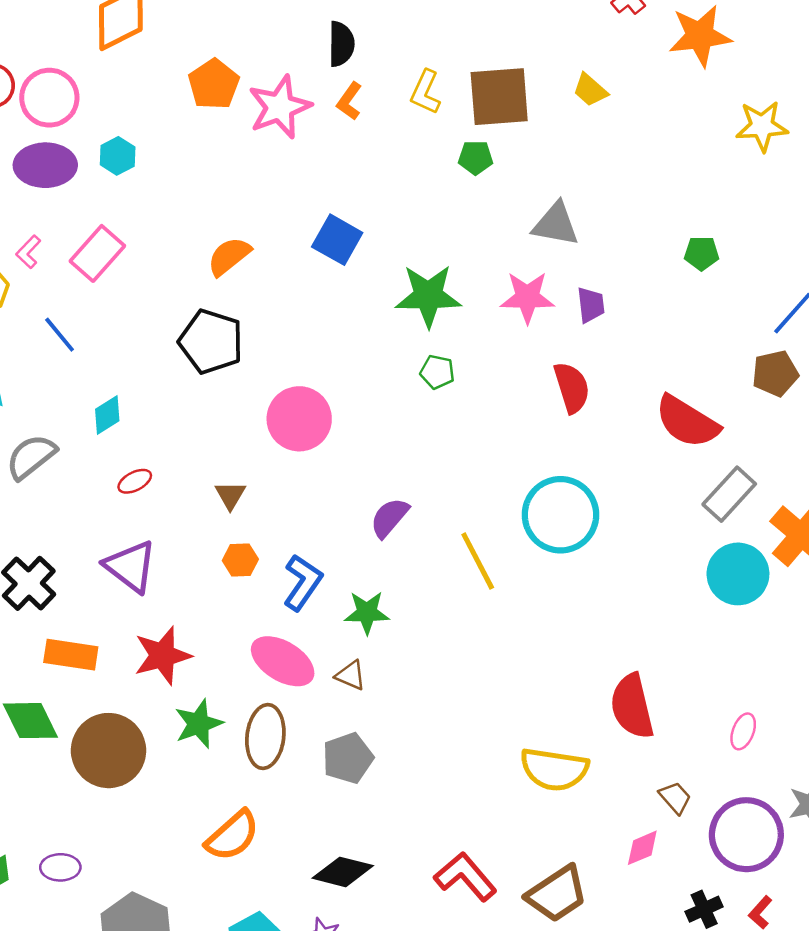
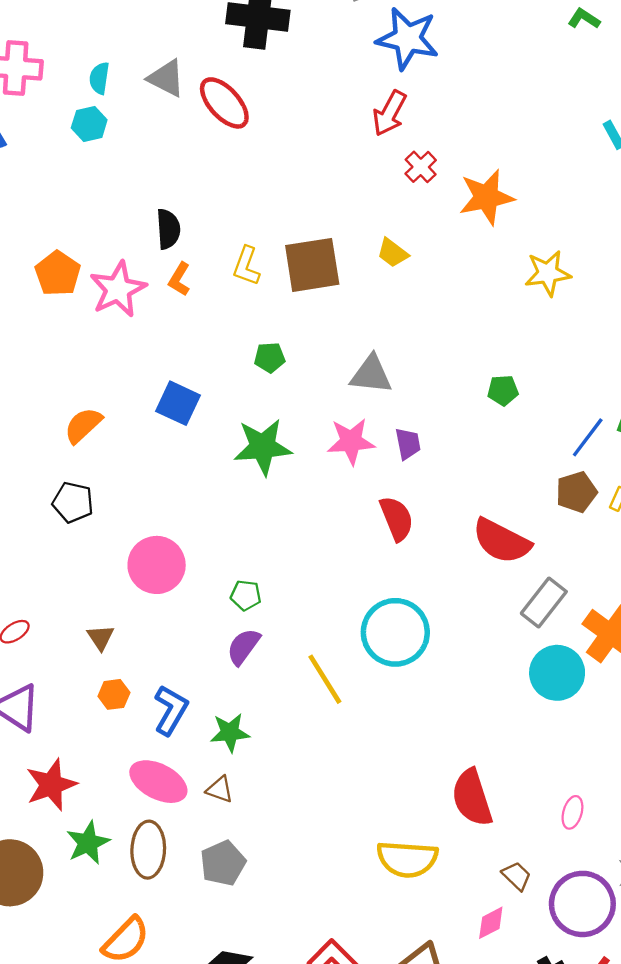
green pentagon: (476, 158) -> (270, 358), moved
black pentagon: (211, 342) -> (73, 502), size x0.7
green pentagon: (437, 372) -> (246, 595), moved

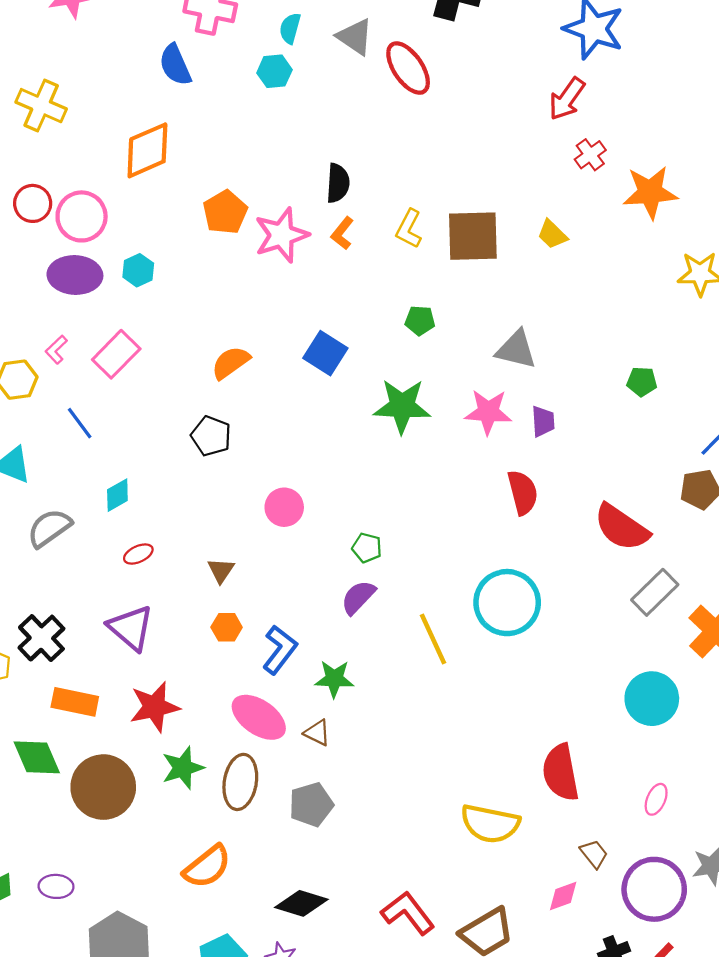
pink circle: (157, 565) -> (284, 507), size x0.7
cyan circle: (557, 673) -> (652, 699), moved

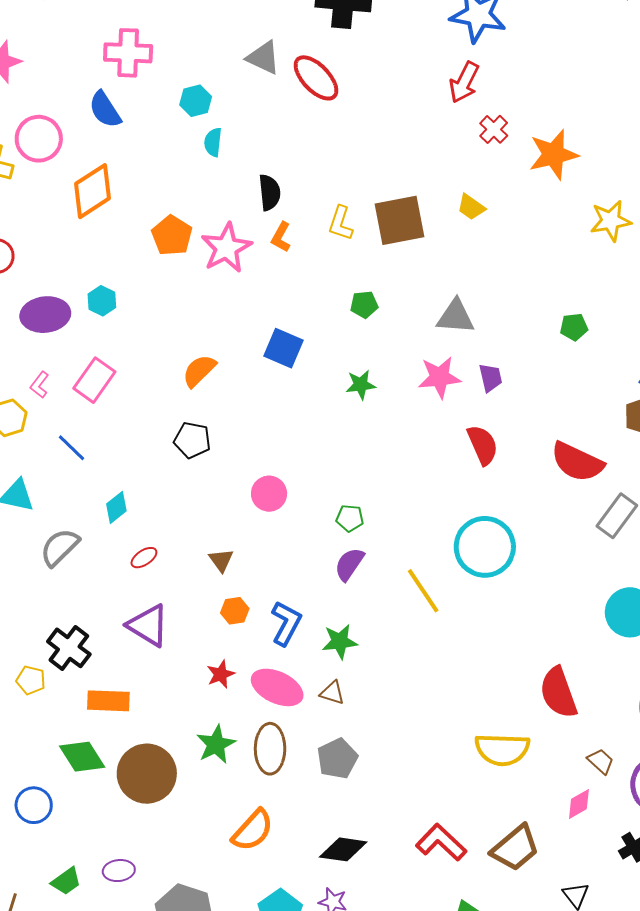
cyan semicircle: (290, 28) -> (213, 142), moved
pink circle: (82, 216) -> (39, 139), moved
green star: (402, 406) -> (361, 385), size x0.6
red star: (154, 707) -> (221, 674), moved, size x0.6

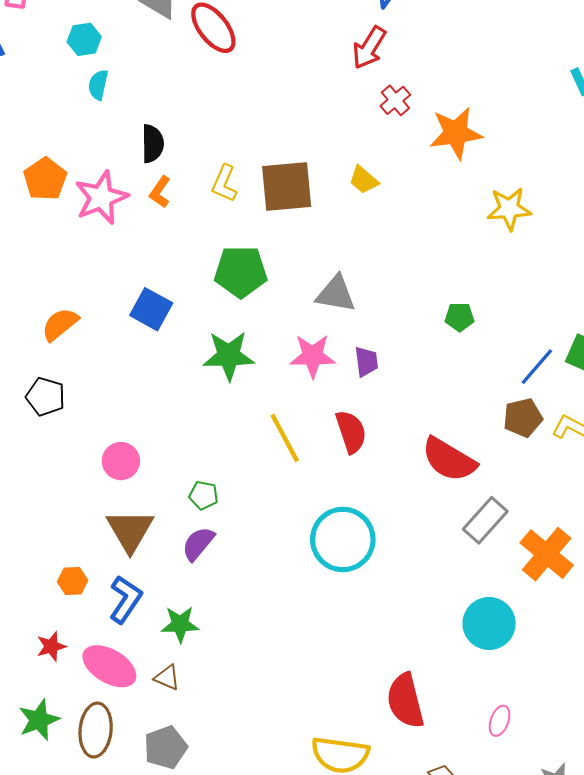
green pentagon: (364, 305) -> (241, 272), size x1.8
green star: (361, 385) -> (229, 356), size x1.6
brown triangle: (221, 560) -> (130, 531), moved, size x1.8
yellow line: (423, 591) -> (285, 438), moved

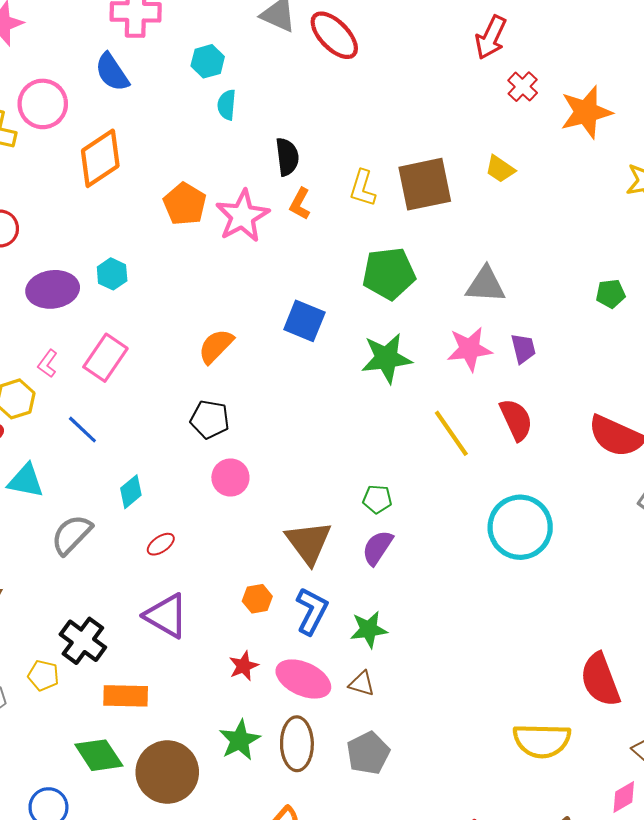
pink circle: (121, 461) -> (230, 477), moved

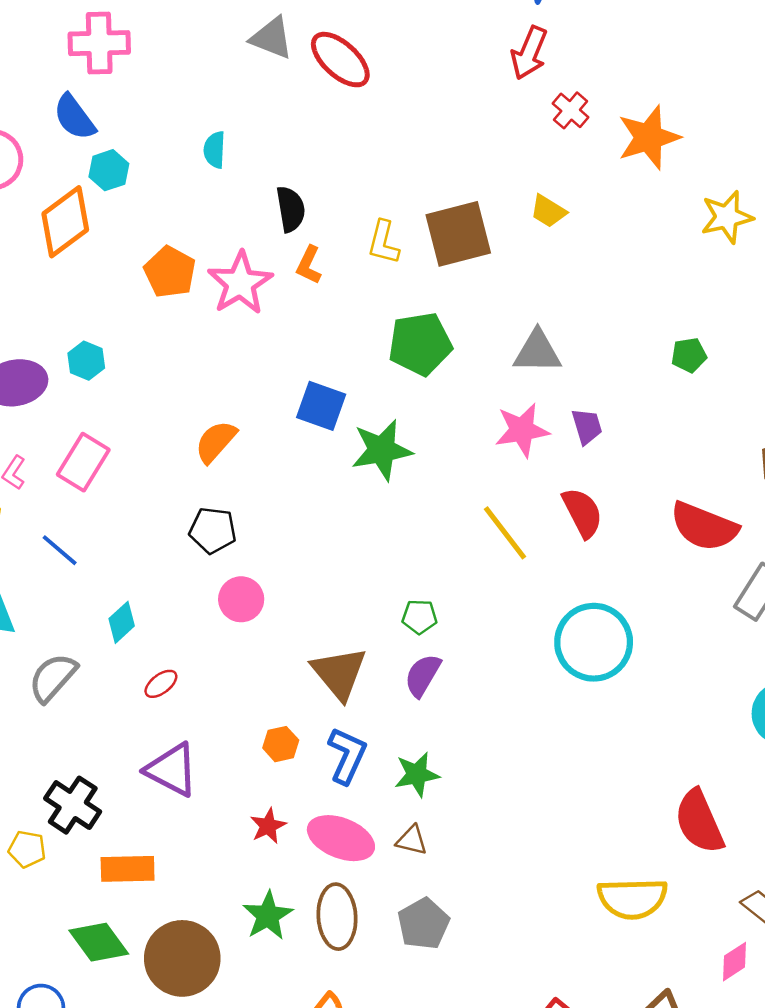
cyan hexagon: (208, 61) -> (109, 170), moved
green star: (386, 358) -> (382, 450), moved

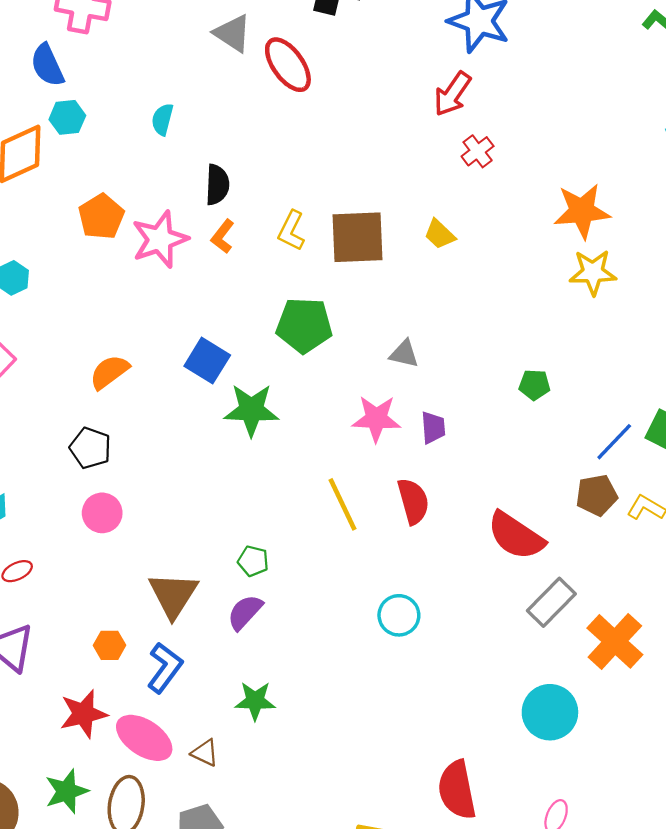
orange star: (649, 137) -> (582, 211), moved
gray triangle: (537, 352) -> (404, 354), size x0.7
cyan circle: (594, 642) -> (399, 615), size x0.6
green star: (417, 774) -> (255, 701), moved
red star: (268, 826) -> (83, 714), size x1.5

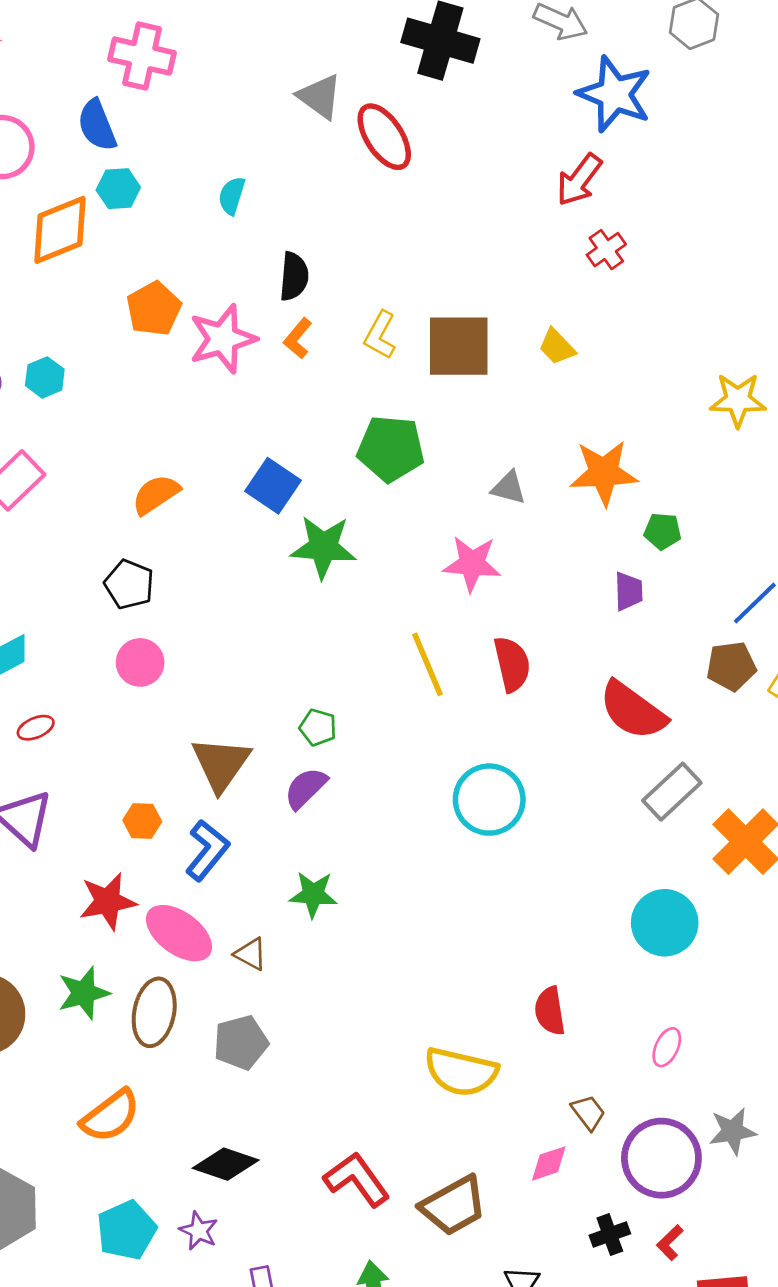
orange star: (582, 211) -> (604, 473), moved
purple trapezoid: (433, 428) -> (629, 591), moved
cyan circle: (399, 615) -> (489, 800), size x1.4
red semicircle: (457, 790) -> (550, 1011), size x0.7

